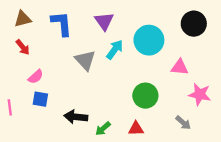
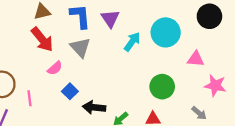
purple triangle: (104, 21) -> (110, 19), moved
red arrow: (23, 47) -> (42, 39), size x1.6
gray triangle: (85, 60) -> (80, 47), moved
blue square: (40, 99) -> (70, 91), moved, turned 35

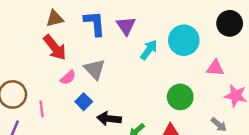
gray triangle: (80, 47) -> (95, 69), moved

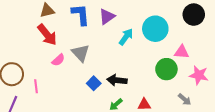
purple triangle: (126, 26) -> (107, 17), turned 30
green circle: (180, 97) -> (166, 69), moved
blue square: (84, 102) -> (94, 83), moved
black arrow: (109, 119) -> (117, 80), moved

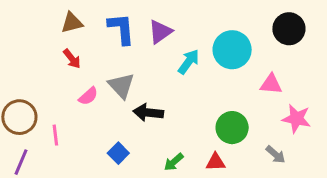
red arrow: (47, 35) -> (72, 59), size x0.6
green circle: (166, 69) -> (232, 128), moved
black arrow: (117, 80) -> (148, 113), moved
blue square: (94, 83) -> (118, 153), moved

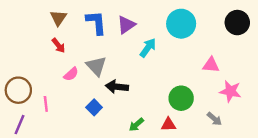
brown triangle: (72, 23) -> (58, 18), turned -42
black circle: (289, 29) -> (237, 23), moved
cyan circle: (232, 50) -> (181, 24), moved
blue square: (118, 153) -> (94, 107), moved

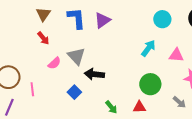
cyan circle: (181, 24) -> (162, 19), moved, size x0.7
cyan arrow: (148, 48) -> (148, 48), moved
green arrow: (136, 125) -> (111, 107), turned -88

